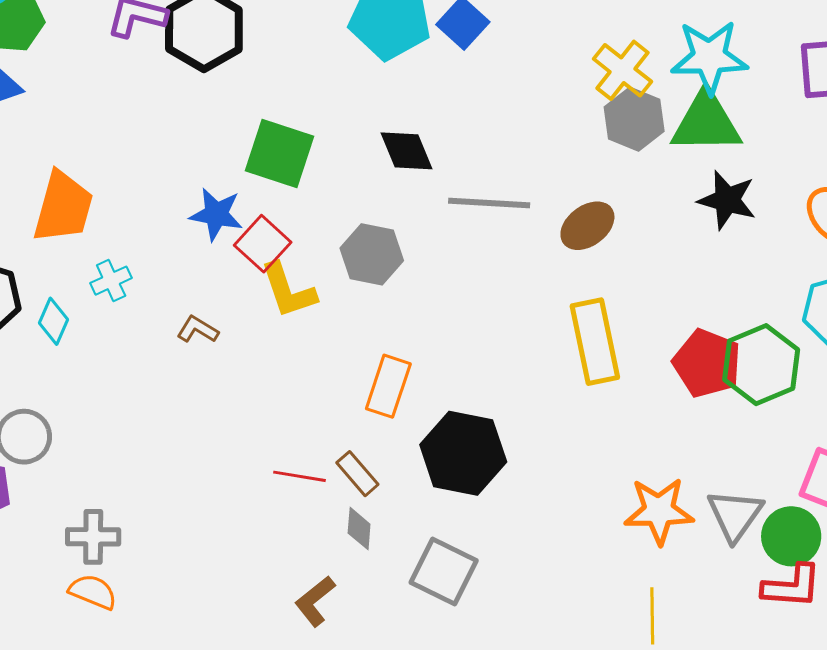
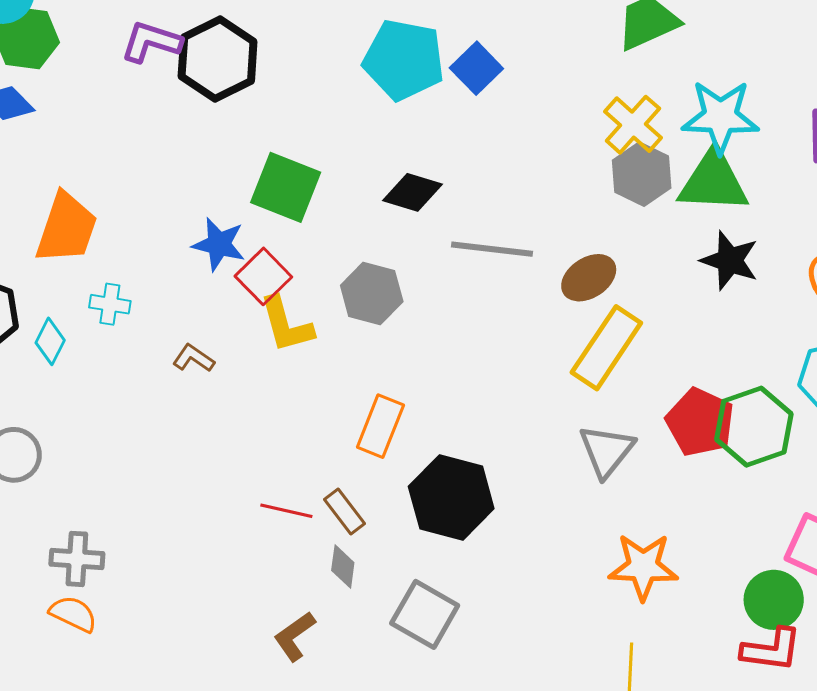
black diamond: (406, 151) -> (413, 192), turned -54
cyan cross: (111, 281) -> (110, 304), turned 30
yellow rectangle: (595, 342) -> (606, 348), moved, turned 42
gray triangle: (735, 515) -> (607, 451), moved

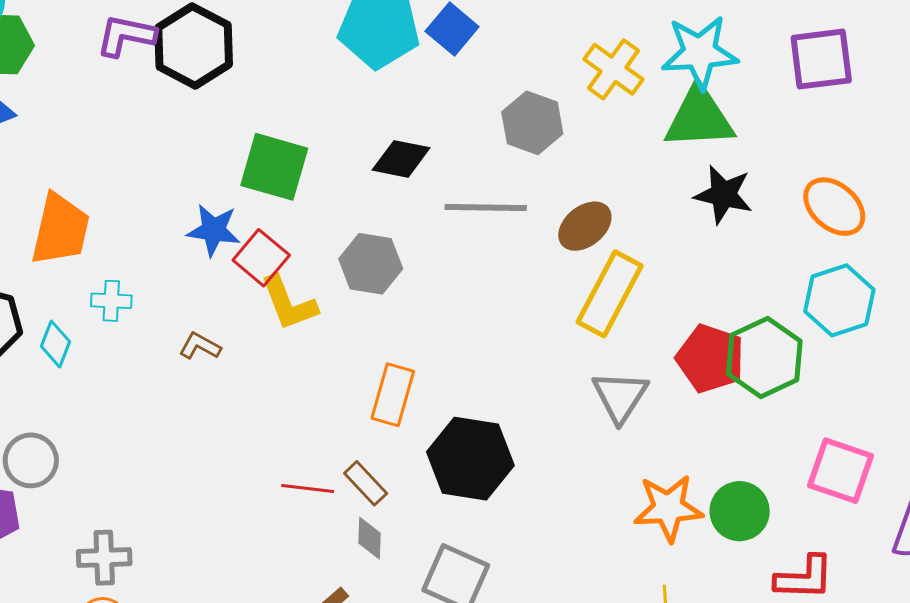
gray hexagon: (642, 174) -> (532, 123), moved
green circle: (774, 600) -> (740, 511), moved

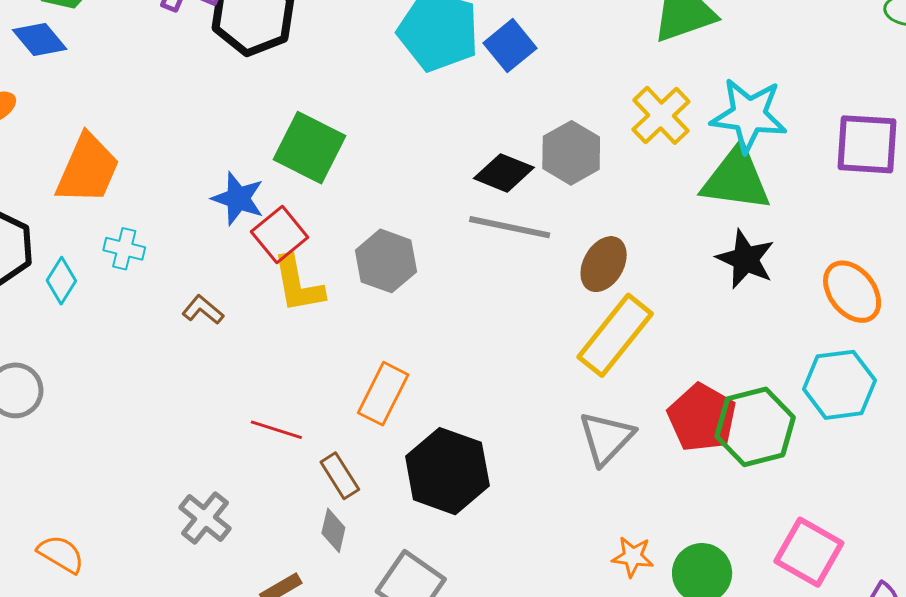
black diamond: (401, 159) -> (504, 173), moved
brown ellipse: (585, 226) -> (604, 264), turned -32
red line: (308, 488) -> (276, 430), moved
orange star: (668, 508) -> (633, 557), size x0.6
gray cross: (104, 558) -> (205, 518), moved, turned 30

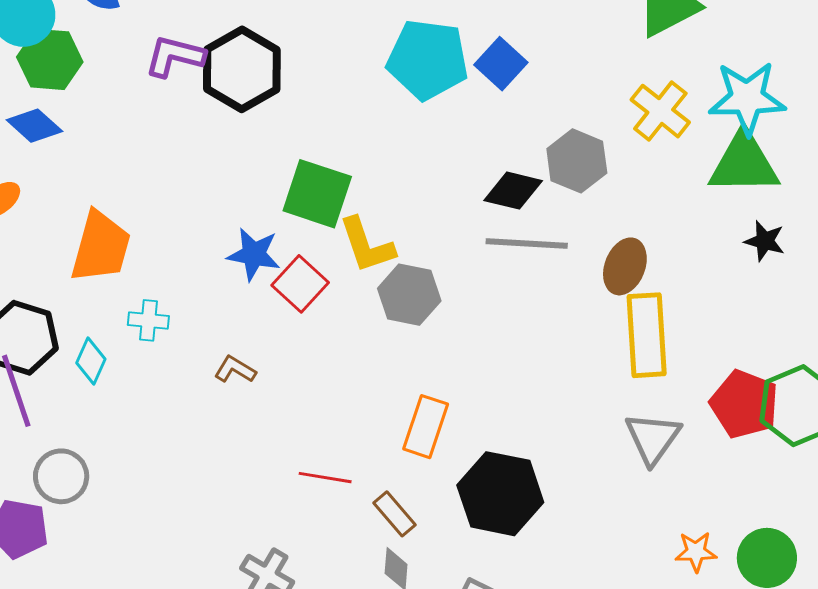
black star: (745, 259) -> (765, 241), size x0.7
yellow L-shape: (298, 284) -> (367, 245), moved
yellow rectangle: (615, 335) -> (647, 335), turned -34

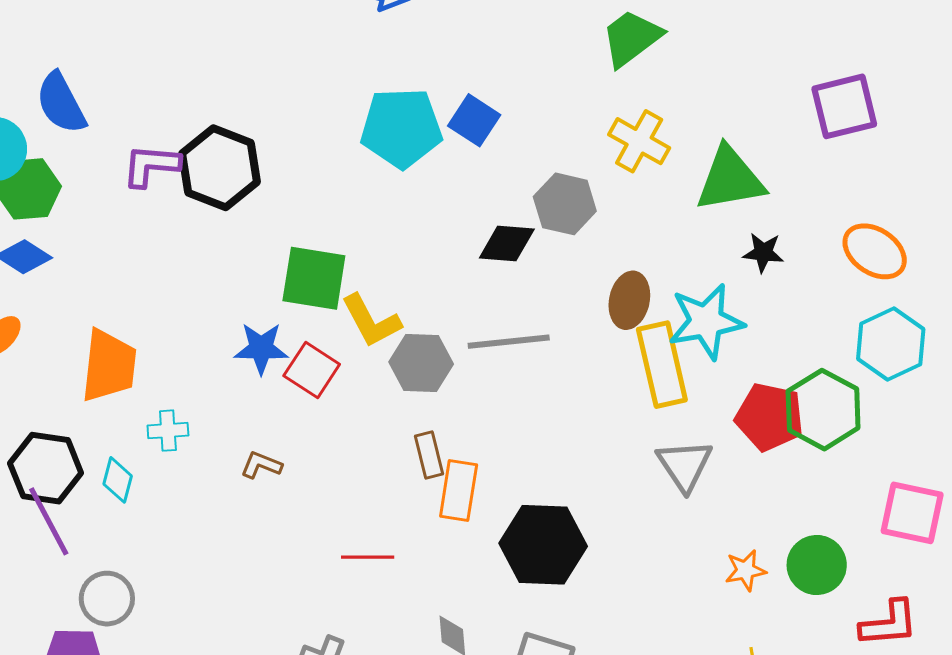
cyan star: (747, 98) -> (706, 321), moved
gray line: (527, 243) -> (509, 342), moved
brown rectangle: (394, 514) -> (429, 455), moved, turned 36

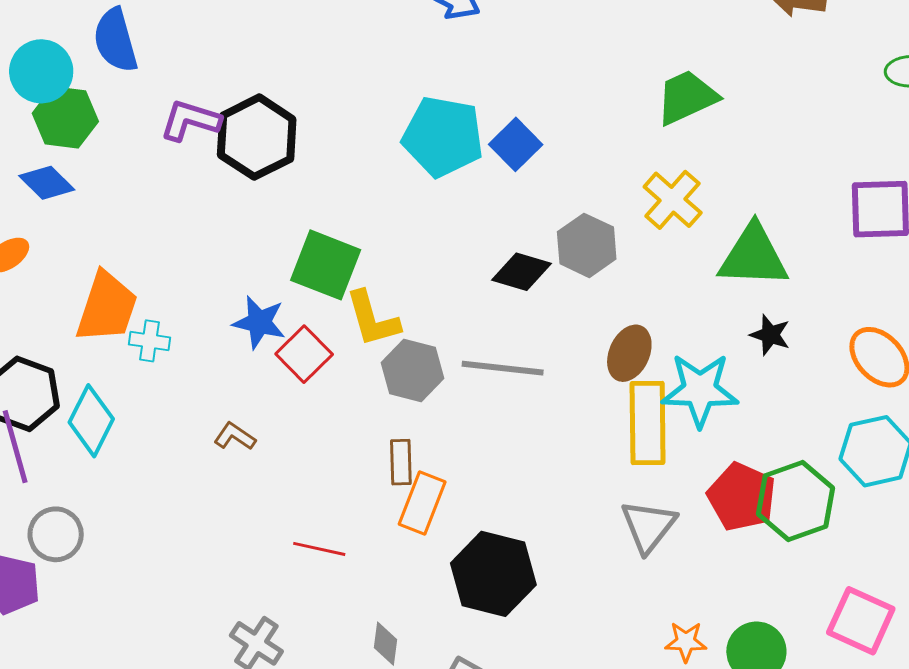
cyan cross: (168, 431) -> (149, 341), moved
cyan diamond: (118, 480) -> (91, 421), size x1.5

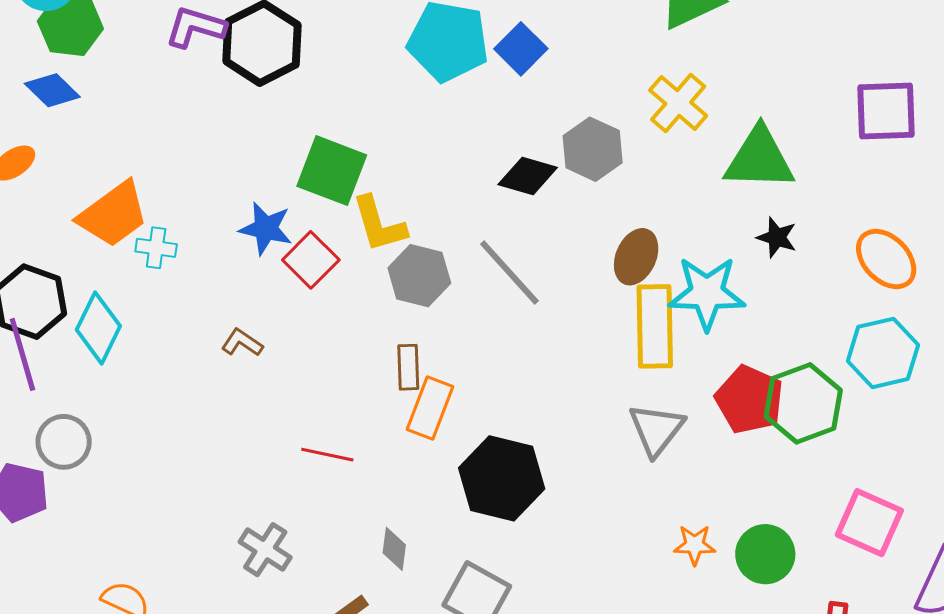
orange trapezoid: (107, 307) -> (113, 214), turned 36
gray line: (503, 368) -> (509, 273), turned 42

